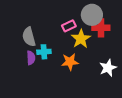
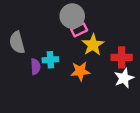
gray circle: (92, 15) -> (72, 16), moved
red cross: (101, 28) -> (122, 57), moved
gray semicircle: (29, 37) -> (17, 42), moved

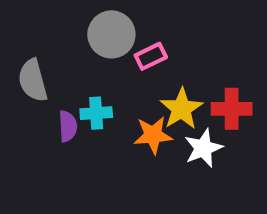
gray circle: (72, 16) -> (111, 34), moved
yellow star: (93, 45) -> (181, 109), moved
white star: (124, 78) -> (203, 148), moved

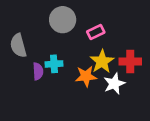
pink rectangle: (151, 56) -> (96, 32), moved

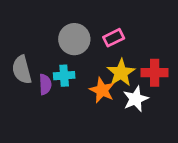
gray circle: (63, 20) -> (74, 39), moved
gray semicircle: (18, 46) -> (22, 70), moved
orange star: (86, 76) -> (102, 90), turned 30

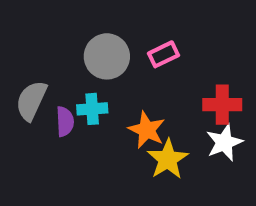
gray semicircle: (22, 70) -> (31, 101), turned 40
yellow star: (121, 73) -> (168, 159), moved
white star: (136, 99) -> (224, 142), moved

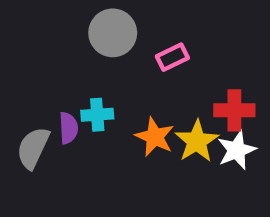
gray circle: (107, 56) -> (113, 33), moved
gray semicircle: (31, 101) -> (33, 148), moved
yellow star: (168, 159) -> (197, 141), moved

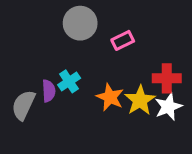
cyan cross: (97, 115) -> (69, 81), turned -30

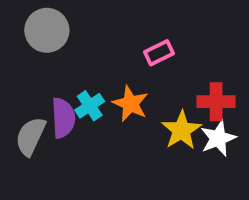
gray circle: (80, 23) -> (47, 30), moved
purple semicircle: (49, 91) -> (63, 118), size x1.4
orange star: (110, 97) -> (130, 104), moved

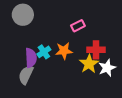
red cross: (216, 102) -> (96, 50), moved
orange star: (130, 104) -> (64, 51), turned -30
gray semicircle: (31, 136) -> (26, 75), moved

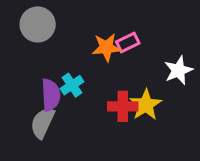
red cross: (96, 50) -> (123, 106), moved
orange star: (64, 51) -> (106, 47), moved
white star: (107, 68) -> (179, 70), moved

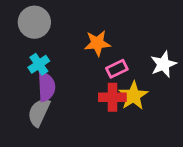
pink rectangle: (128, 42) -> (117, 69), moved
cyan cross: (72, 85) -> (39, 64), moved

